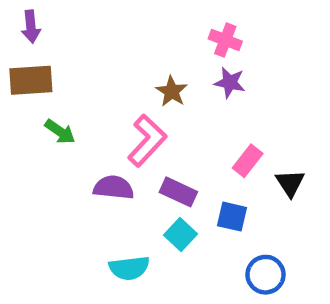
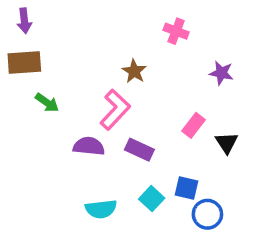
purple star: (230, 82) -> (221, 73), moved
blue square: (232, 217) -> (187, 188), moved
cyan square: (181, 234) -> (152, 199), moved

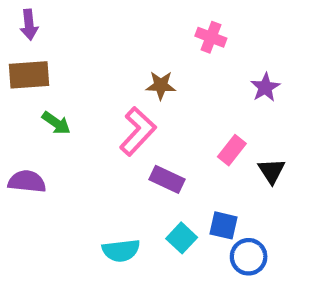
brown star: (134, 71) -> (161, 85), turned -30
purple star: (221, 73) -> (265, 87), turned 30
purple semicircle: (89, 146) -> (27, 181), moved

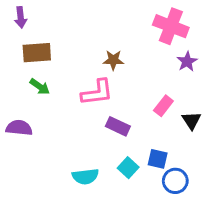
pink cross: (211, 37) -> (171, 26), moved, size x1.6
brown rectangle: (29, 75) -> (37, 53), moved
pink L-shape: (138, 131) -> (97, 92), turned 40

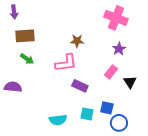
purple star: (187, 62) -> (119, 49), moved
cyan square: (128, 168) -> (87, 114), turned -32

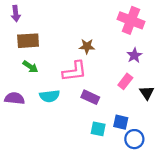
cyan semicircle: (58, 120) -> (50, 96), moved

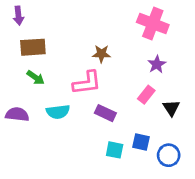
blue circle: (134, 139) -> (169, 155), moved

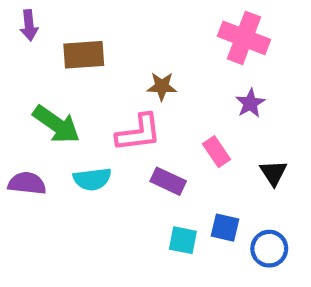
brown rectangle: (33, 47) -> (84, 55), moved
green arrow: (36, 78) -> (56, 124), size x1.6
pink rectangle: (146, 95) -> (217, 152), moved, turned -72

